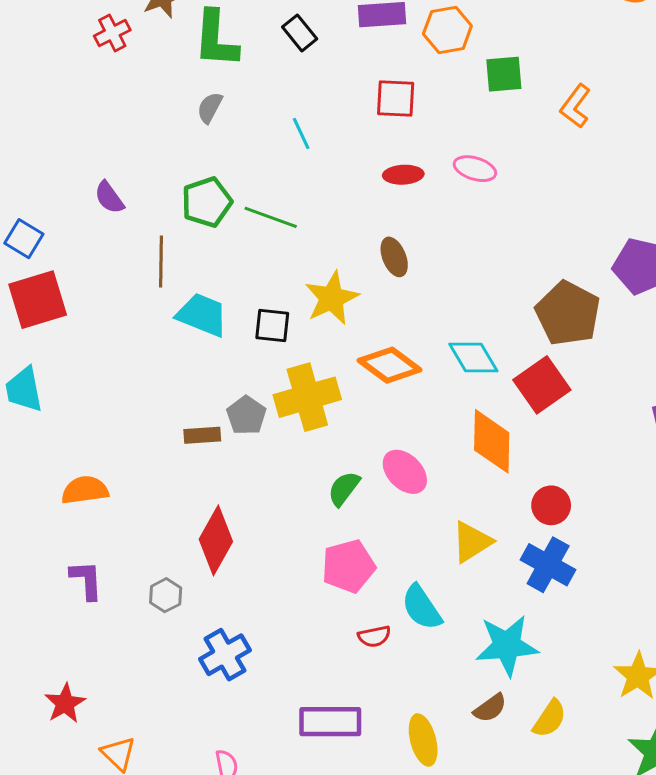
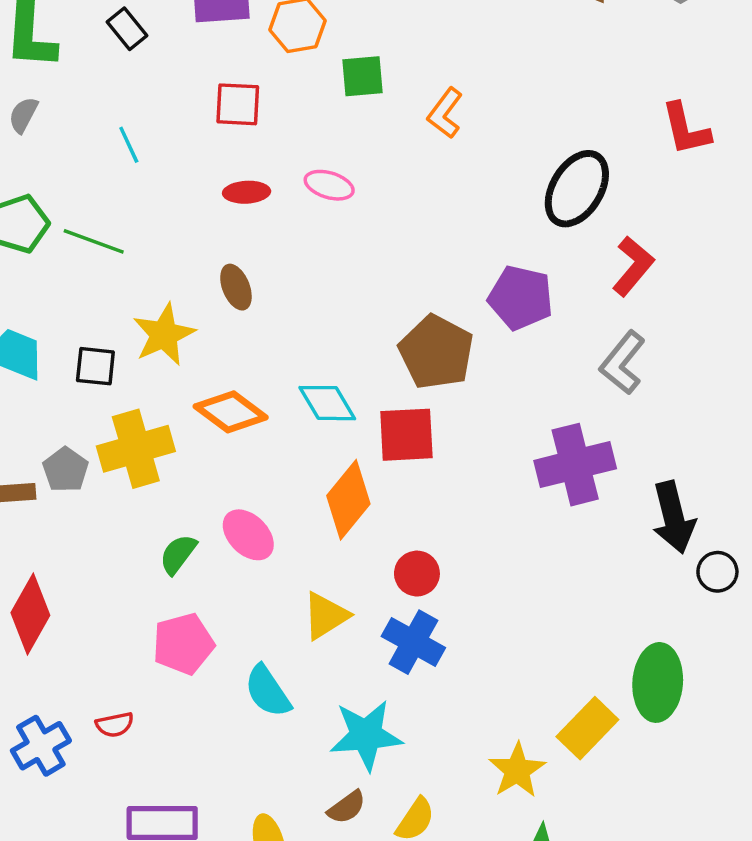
red square: (542, 385) -> (406, 435), turned 32
orange diamond: (492, 441) -> (348, 500), turned 38
red semicircle: (374, 636) -> (115, 725), moved

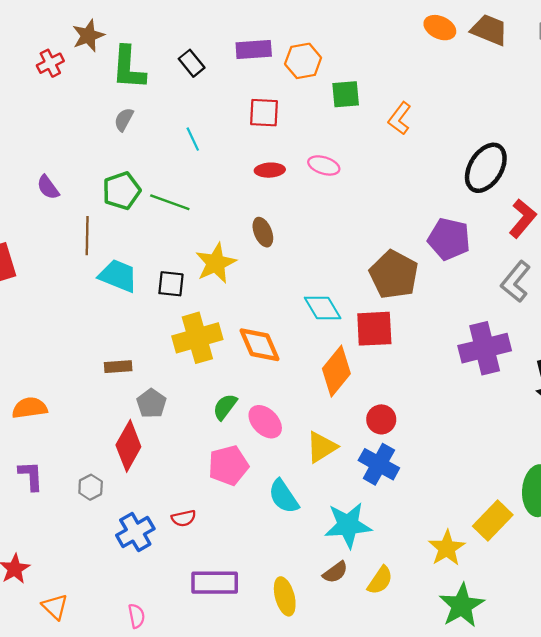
orange diamond: (231, 412) -> (259, 345), moved, turned 30
gray pentagon: (66, 470) -> (151, 403), moved
pink ellipse: (248, 535) -> (265, 422), moved

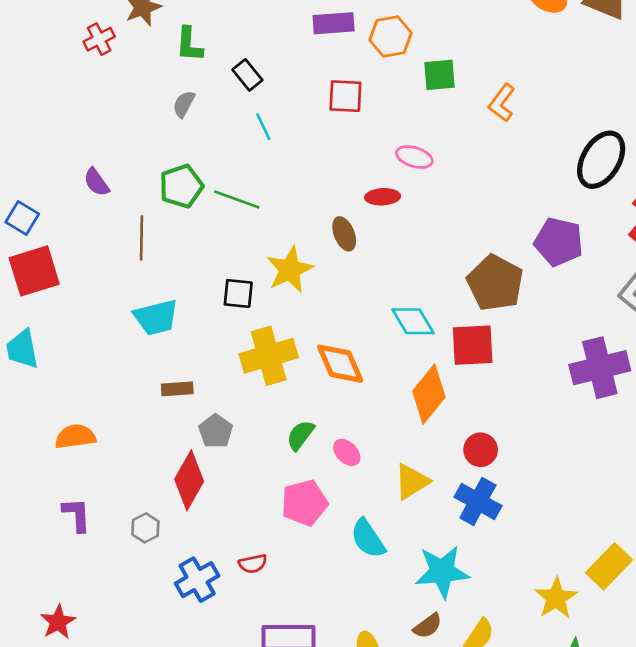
black rectangle: (192, 63) -> (247, 75), moved
green L-shape: (128, 68) -> (189, 44), size x0.7
red ellipse: (270, 170) -> (383, 197), moved
cyan trapezoid: (118, 276) -> (156, 317), moved, turned 144
pink ellipse: (265, 422) -> (347, 452), size x0.7

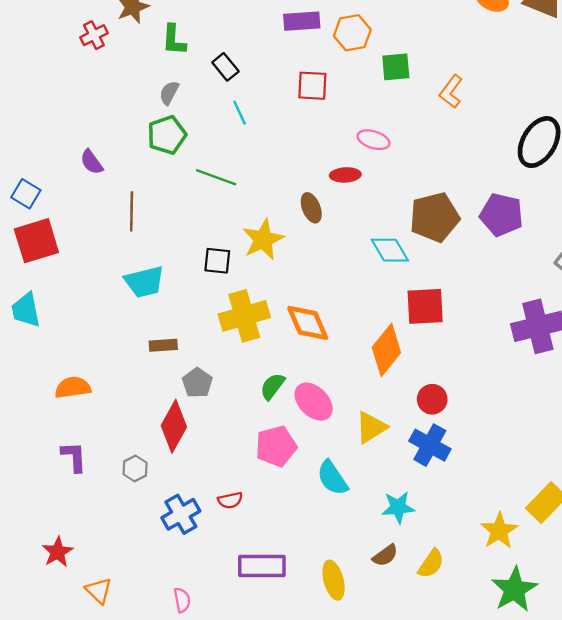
green pentagon: (181, 186) -> (167, 135), moved
brown pentagon: (495, 283) -> (435, 217), moved, turned 30
cyan diamond: (413, 321) -> (390, 250), moved
pink ellipse: (347, 452) -> (314, 402), size x1.6
cyan star: (442, 572) -> (398, 507), size x0.7

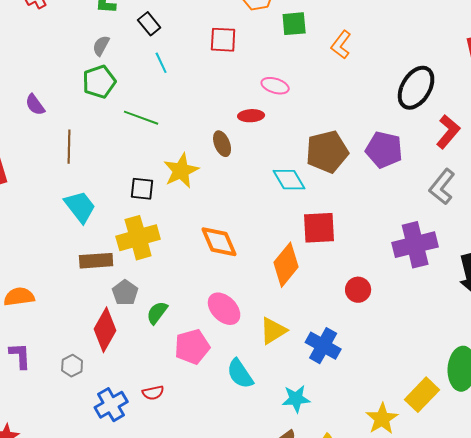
cyan trapezoid: (144, 282) -> (80, 207), turned -114
yellow cross: (244, 316) -> (138, 238), moved
brown rectangle: (163, 345) -> (96, 261), size x1.4
green semicircle: (272, 386) -> (157, 313), moved
red circle: (432, 399) -> (358, 290), moved

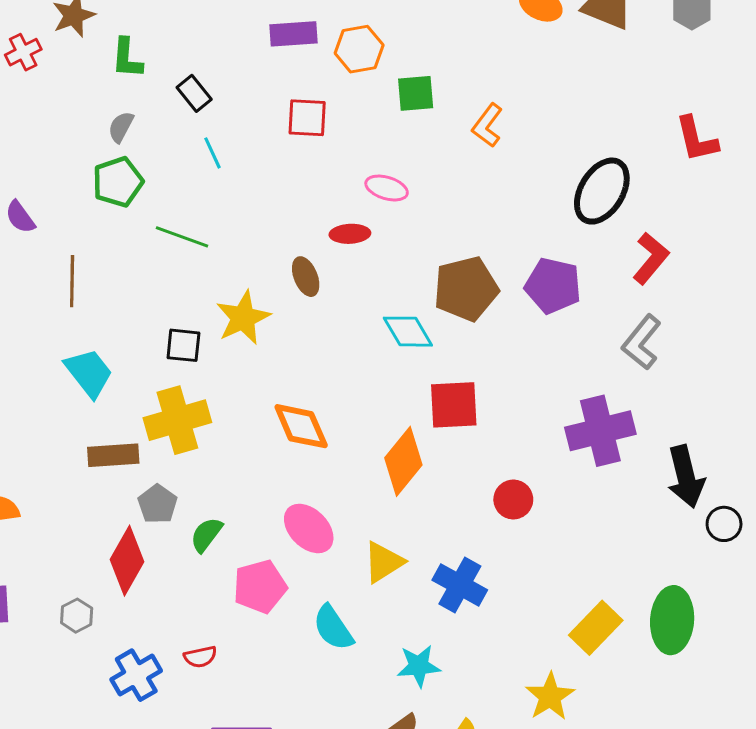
yellow rectangle: (422, 395) -> (596, 628), moved

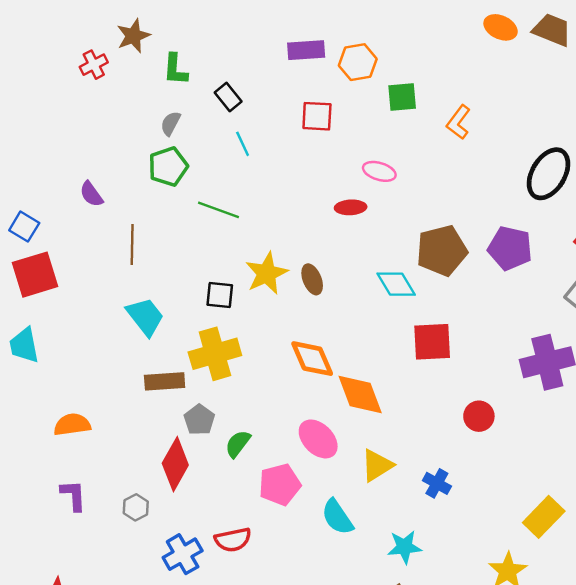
brown ellipse: (306, 277) -> (312, 279), moved
orange diamond: (403, 461) -> (360, 395), moved, turned -60
blue cross: (460, 585) -> (437, 483), size x0.7
red semicircle: (200, 657) -> (233, 540), size x1.4

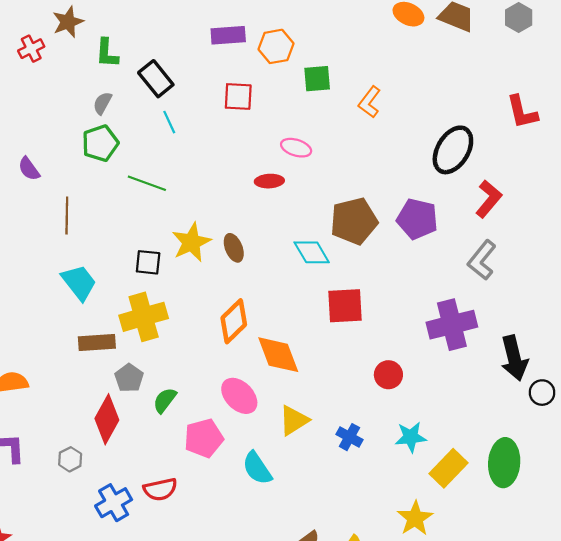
black rectangle: (228, 97) -> (156, 79), size x1.4
orange diamond: (312, 359) -> (234, 321), turned 69
cyan star: (405, 547) -> (411, 437), moved

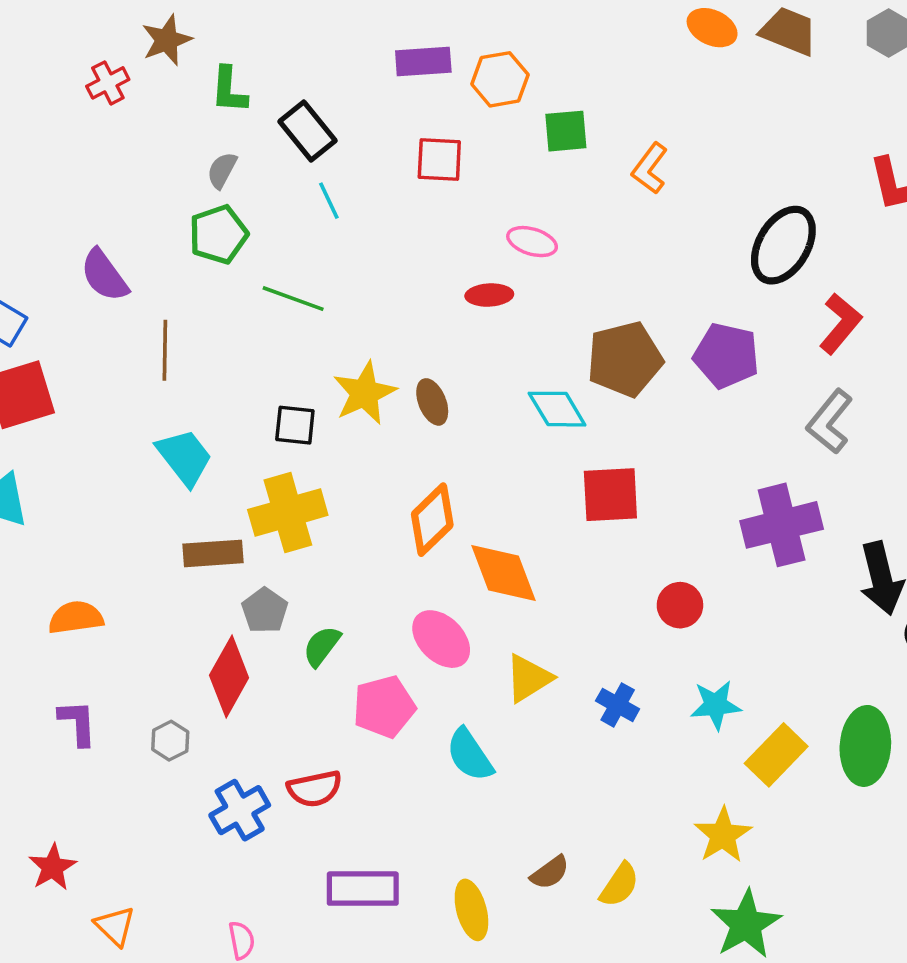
purple semicircle: (29, 169) -> (104, 275), size x1.4

